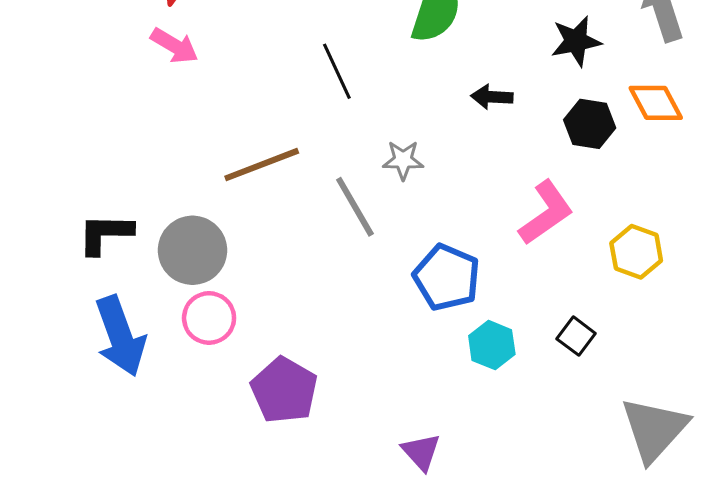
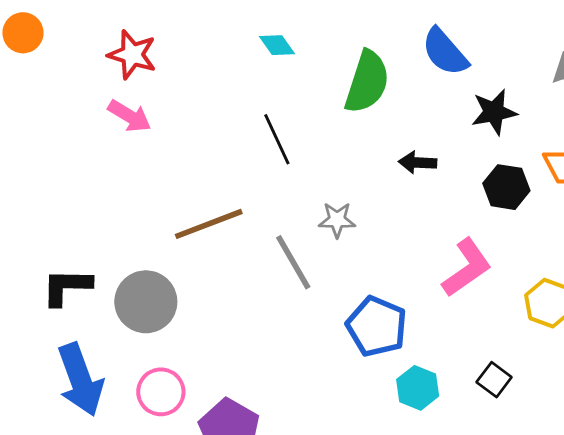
pink circle: (209, 318) -> (161, 392), moved

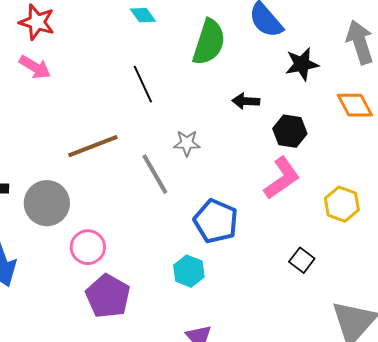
black hexagon: (506, 187) -> (290, 131), moved
cyan hexagon: (418, 388) -> (189, 271), moved
pink circle: (161, 392) -> (88, 247), moved

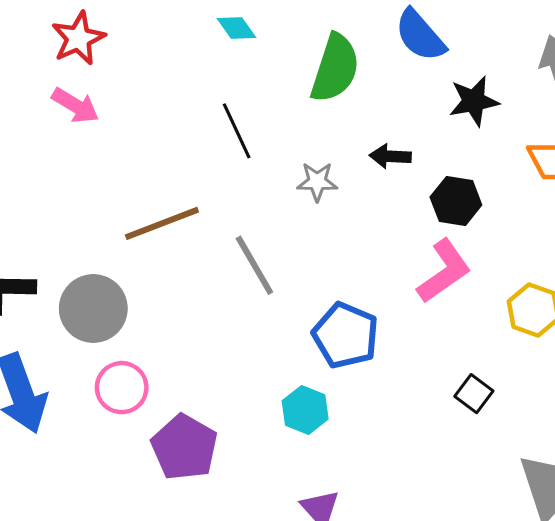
red star: (37, 22) -> (78, 38), turned 30
gray star: (187, 143) -> (317, 182), moved
pink circle: (88, 247) -> (122, 388), moved

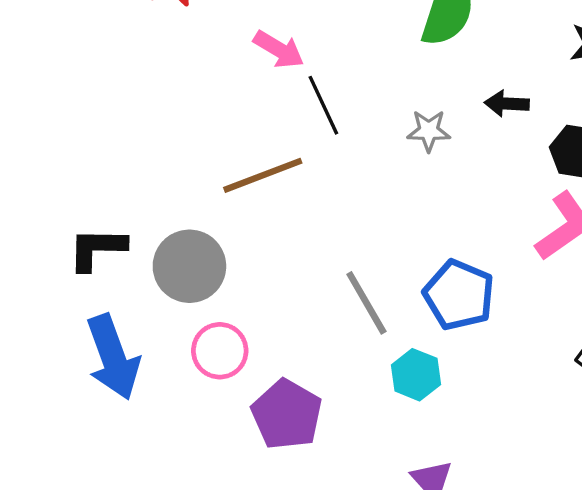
pink arrow: (75, 106) -> (279, 49), moved
black line: (237, 131) -> (323, 105), moved
gray line: (254, 265) -> (366, 303), moved

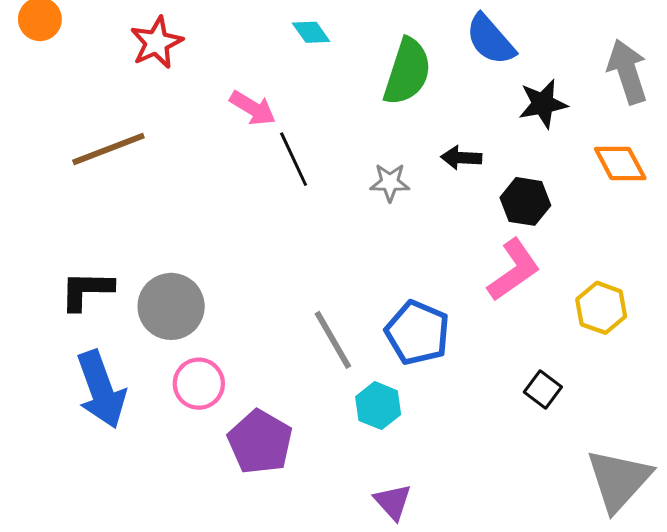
brown line: (263, 175) -> (108, 149), moved

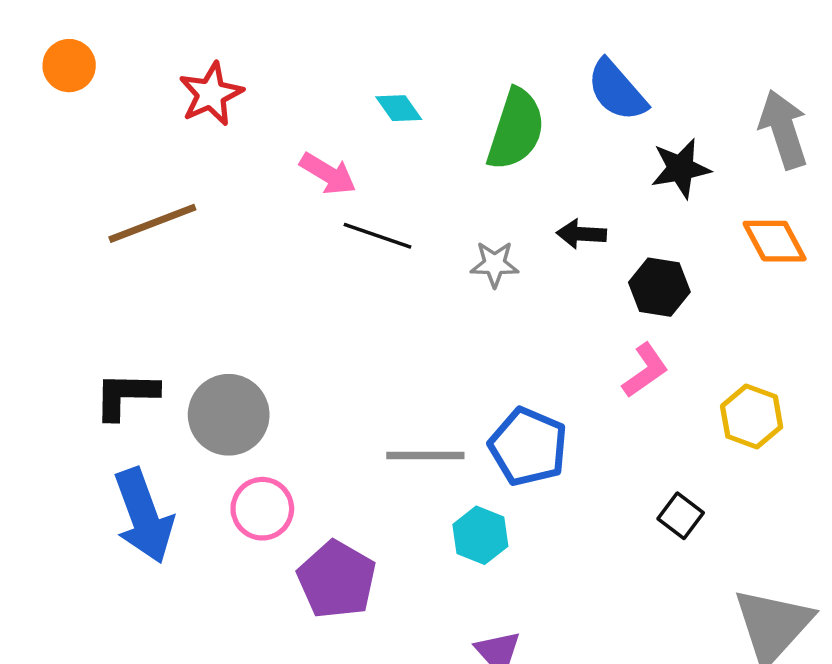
cyan diamond: (311, 32) -> (399, 108), moved
black line: (294, 159) -> (378, 236), turned -46
pink L-shape: (514, 270) -> (645, 370), size x0.7
gray line: (333, 340) -> (425, 456), turned -60

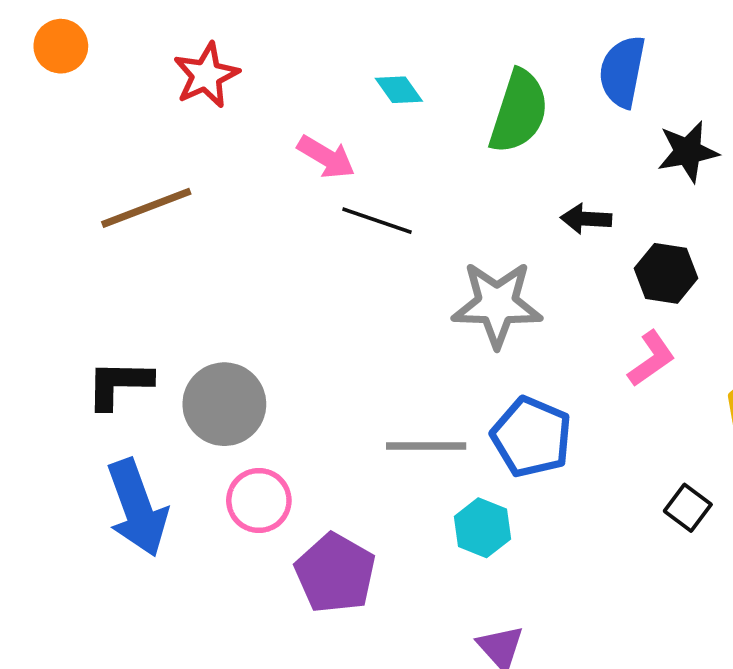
blue semicircle: (617, 90) -> (622, 72), turned 52
gray star: (495, 264) -> (497, 304), moved, size x1.8

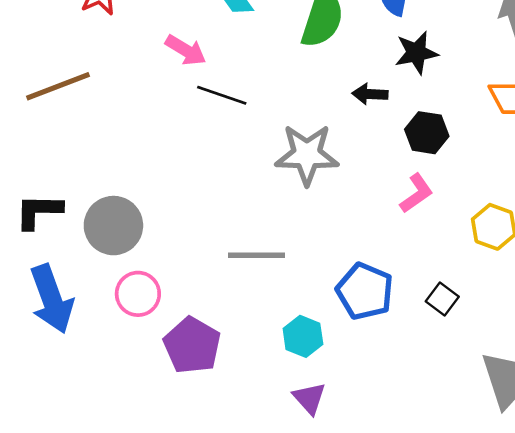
black star: (688, 152) -> (416, 53), moved
blue pentagon: (531, 437) -> (365, 291), moved
cyan hexagon: (482, 528) -> (303, 336), moved

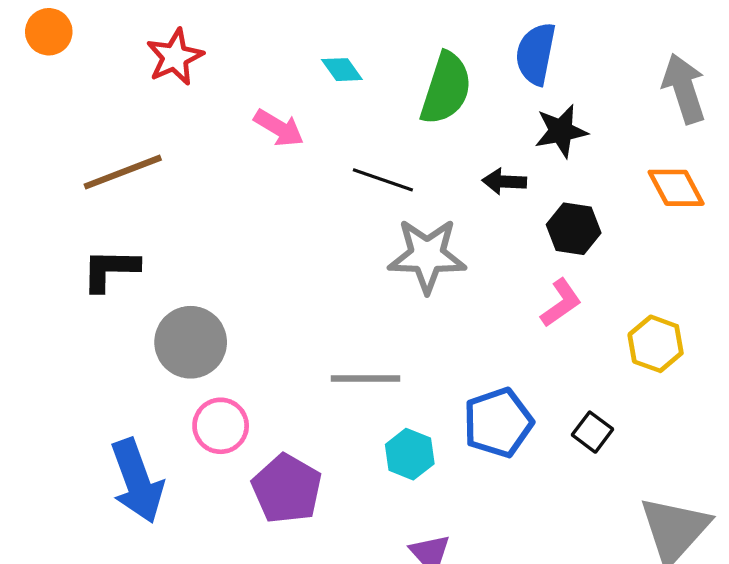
black line: (222, 95) -> (383, 180), moved
black L-shape: (39, 211) -> (110, 270), moved
blue pentagon: (365, 291) -> (498, 423), turned 30
blue arrow: (52, 299) -> (137, 481), moved
cyan hexagon: (303, 336) -> (410, 454), moved

